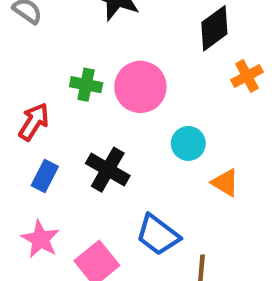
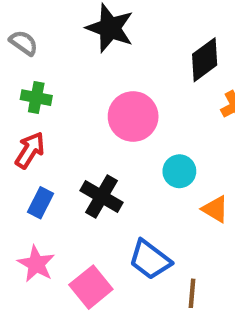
green cross: (86, 85) -> (36, 98), moved

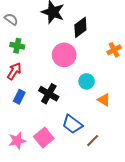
black diamond: (205, 60) -> (80, 27), moved
pink star: (36, 264) -> (17, 141), moved, turned 30
brown line: (192, 293) -> (93, 141), turned 40

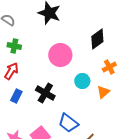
black diamond: (80, 27) -> (97, 39), moved
orange cross: (114, 50) -> (109, 67), moved
orange triangle: (104, 100) -> (103, 92), moved, turned 48

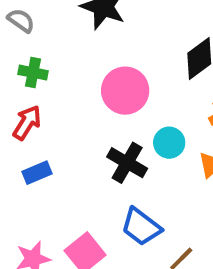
black cross: (45, 93) -> (127, 163), moved
blue rectangle: (16, 96) -> (37, 173), turned 40

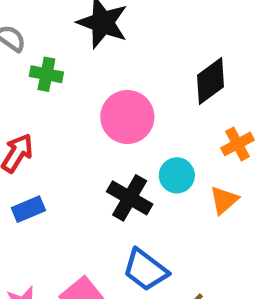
green cross: (33, 73) -> (46, 74), moved

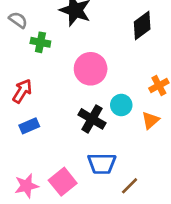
black diamond: (211, 81) -> (142, 26), moved
blue trapezoid: (145, 270) -> (102, 164), turned -36

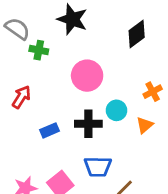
gray semicircle: (18, 20) -> (17, 29), size x1.4
black cross: (92, 119) -> (88, 124), turned -30
blue rectangle: (29, 126) -> (50, 130), moved

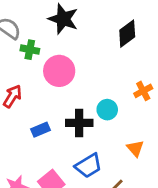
pink circle: (87, 76) -> (59, 71), moved
orange triangle: (145, 125) -> (135, 148), moved, turned -30
blue trapezoid: (98, 167) -> (89, 166), turned -32

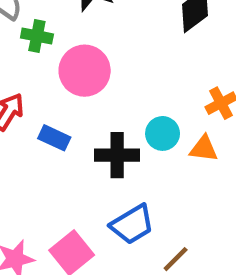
blue rectangle: (40, 130) -> (54, 138), moved, turned 48
orange triangle: (135, 148) -> (204, 149), moved, turned -42

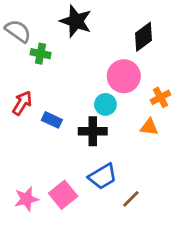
pink circle: (85, 71) -> (124, 76), moved
cyan circle: (163, 133) -> (105, 104), moved

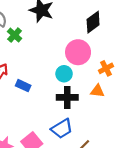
green cross: (41, 54) -> (15, 35), turned 32
black cross: (93, 131) -> (67, 97), moved

